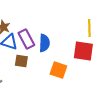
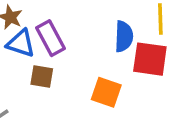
blue semicircle: (44, 43) -> (124, 36), moved

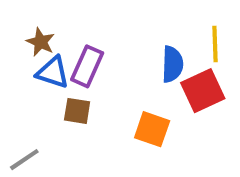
purple rectangle: (50, 38) -> (87, 66), turned 52
red square: (150, 59) -> (203, 91), turned -33

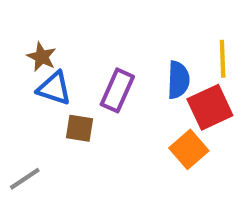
purple rectangle: (87, 66) -> (117, 90), moved
orange square: (152, 129) -> (189, 149), moved, turned 30

